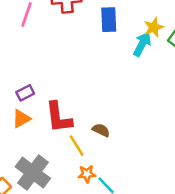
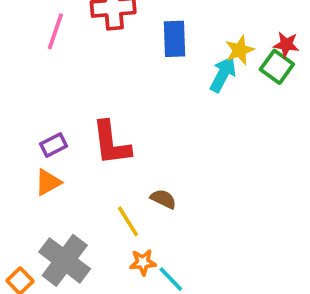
red L-shape: (59, 117) -> (111, 143), moved

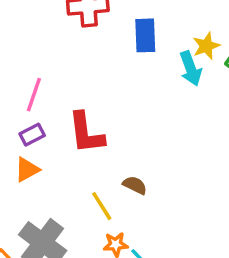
pink line: (55, 31) -> (34, 95), moved
cyan arrow: (223, 74) -> (191, 69), turned 132

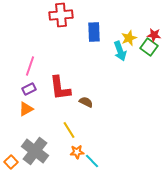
brown semicircle: (135, 185) -> (86, 102), moved

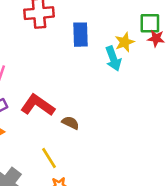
green square: (149, 47) -> (150, 23), moved, turned -36
red L-shape: (60, 88) -> (38, 105), turned 132

